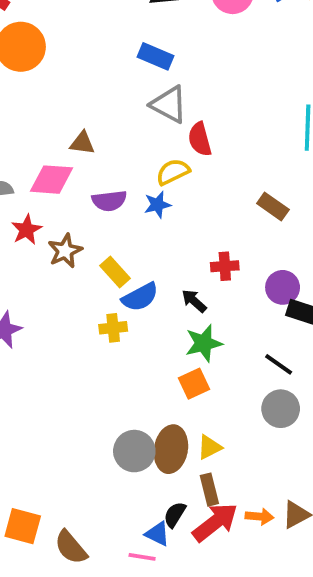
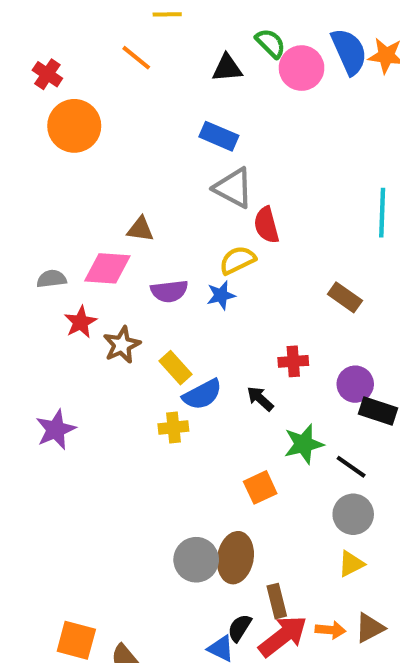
green star: (204, 343) -> (304, 444), moved
yellow triangle: (209, 447) -> (351, 564), moved

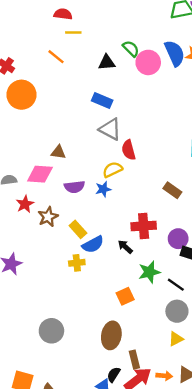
red cross: (293, 361) -> (144, 226), size x1.5
gray circle: (196, 560) -> (51, 331), moved

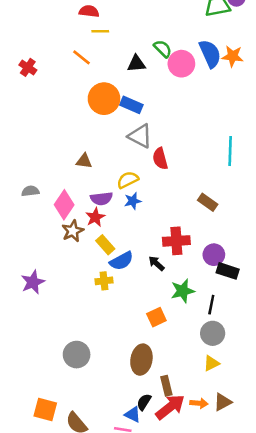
orange circle: (21, 95) -> (104, 99), moved
yellow semicircle: (112, 170) -> (128, 180), moved
pink diamond: (40, 174) -> (64, 205), moved, turned -60
red star: (25, 204) -> (95, 217), moved
black line: (176, 285) -> (211, 305), turned 66

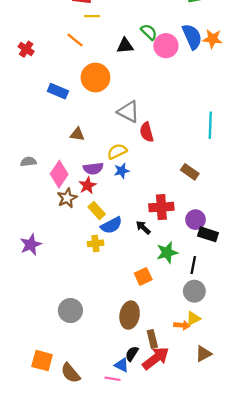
blue rectangle: (131, 105) -> (58, 91), moved
orange arrow: (199, 403) -> (182, 325), moved

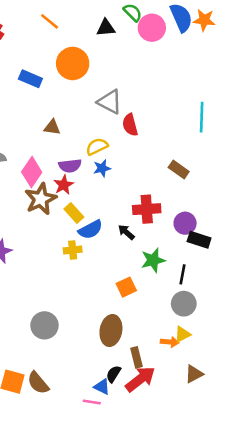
brown star: (67, 198) -> (41, 199), size x1.4
brown semicircle: (70, 373) -> (38, 383), moved

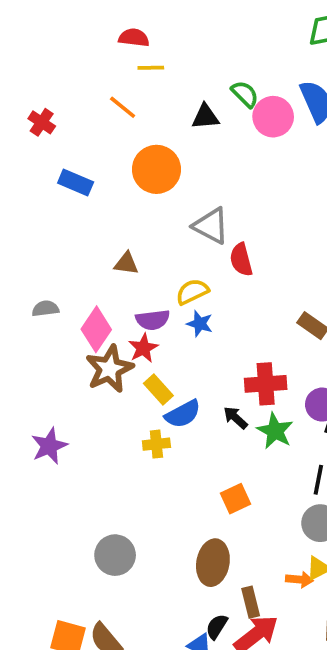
blue rectangle: (30, 79) -> (76, 183), moved
blue star: (102, 168) -> (200, 324), turned 30
green star: (153, 260) -> (275, 431), moved, turned -30

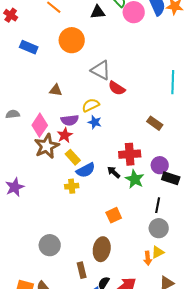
red semicircle: (241, 260) -> (117, 88), turned -42
orange arrow: (299, 580) -> (148, 258), turned 80
brown rectangle: (251, 602) -> (82, 270), moved

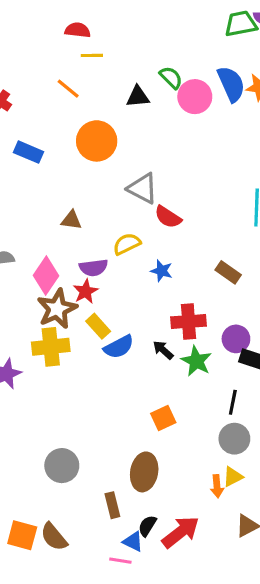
blue star: (95, 122) -> (162, 271), moved
yellow cross: (72, 186) -> (51, 347), moved, size x1.6

